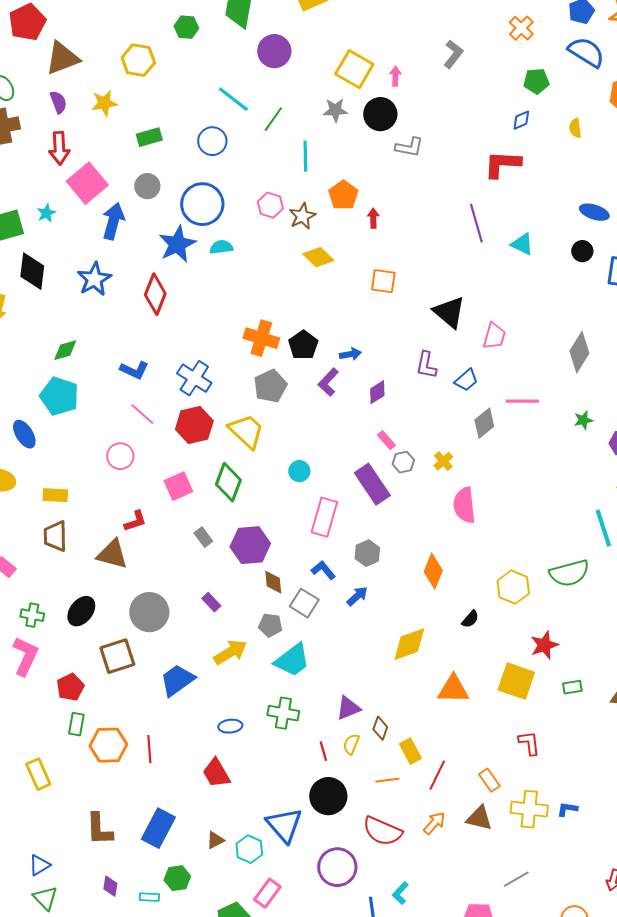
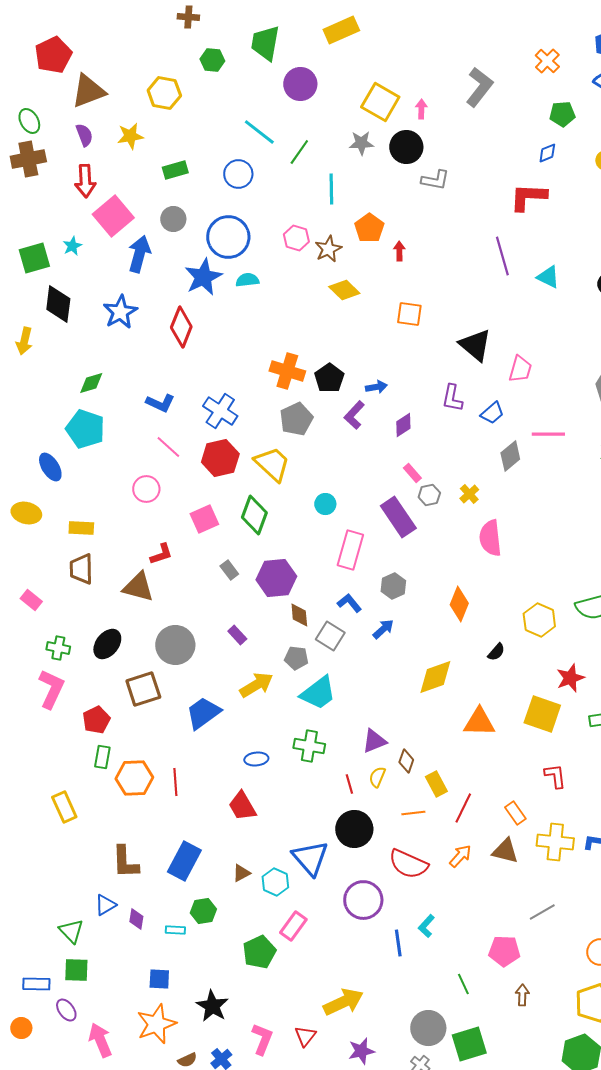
gray L-shape: (453, 54) -> (479, 87), size x1.4
blue triangle: (39, 865) -> (105, 905), moved

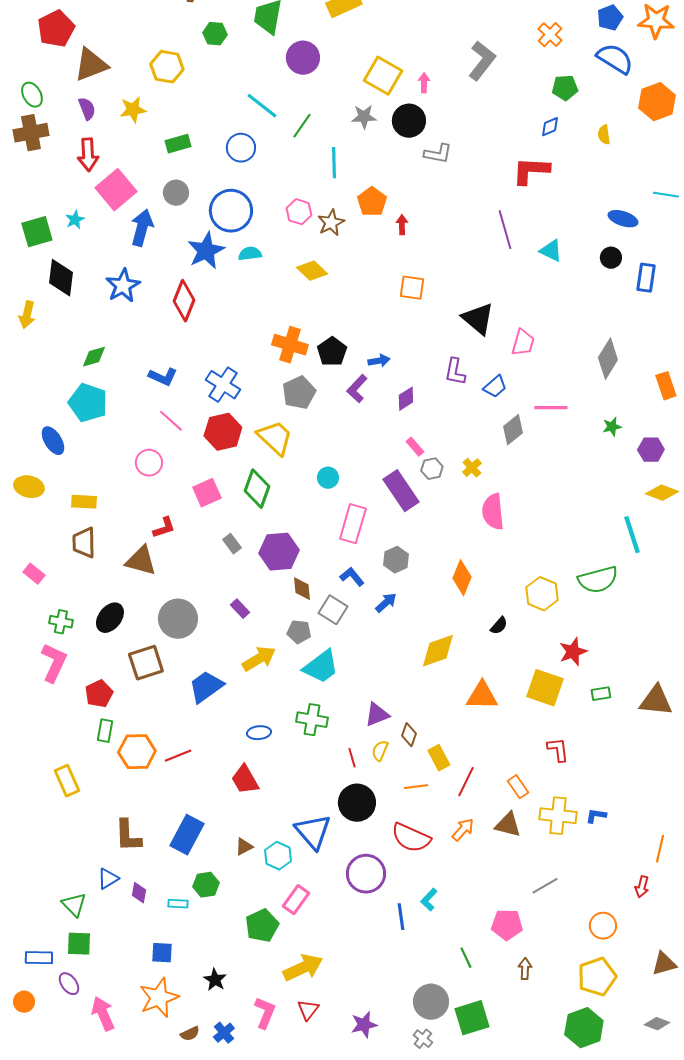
yellow diamond: (344, 290) -> (312, 271), moved
red line: (175, 782) -> (178, 756), turned 72
yellow arrow: (343, 1002) -> (303, 968), moved
black star: (212, 1006) -> (215, 980), size x0.7

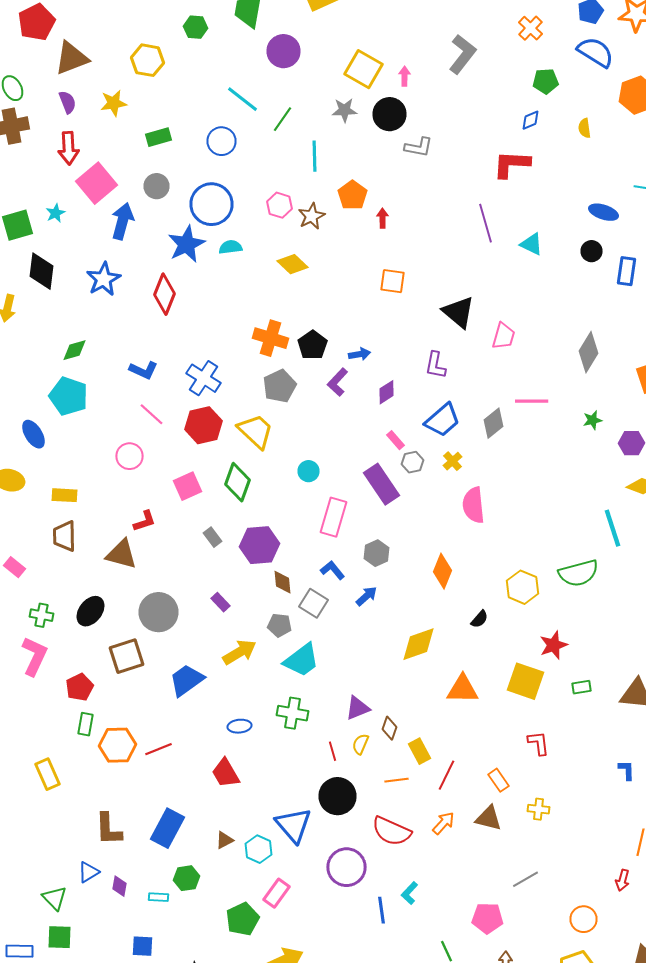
blue trapezoid: (495, 387) -> (442, 420), moved, size x1.5
yellow cross: (558, 816) -> (538, 809), size x0.6
blue L-shape: (596, 816) -> (626, 770), moved, turned 80

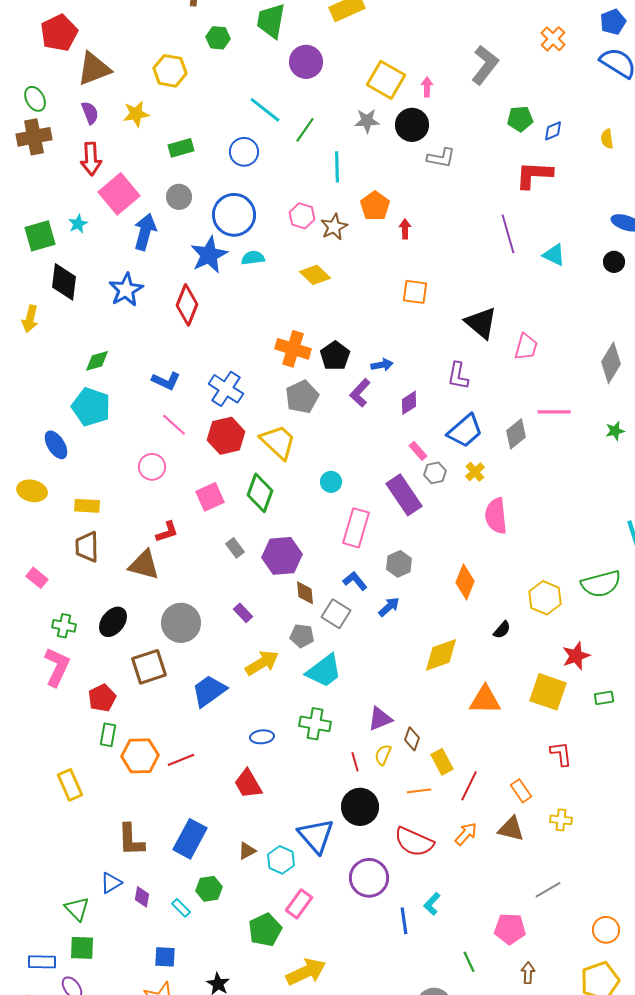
green pentagon: (546, 81) -> (520, 119), moved
cyan rectangle: (158, 897) -> (181, 908), turned 42

